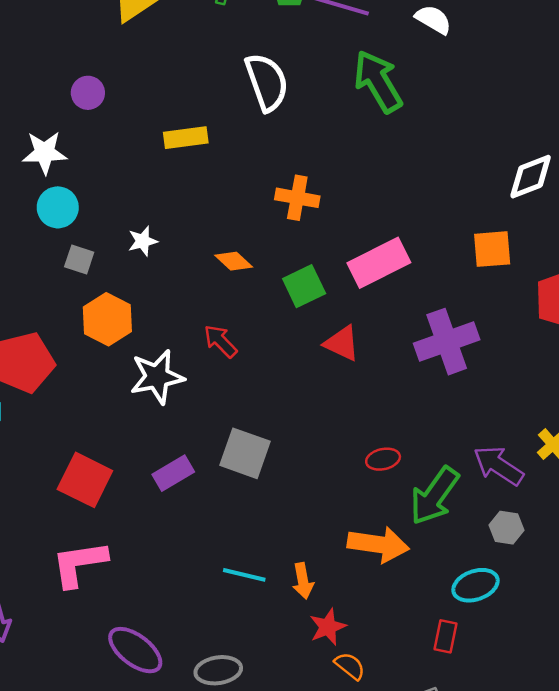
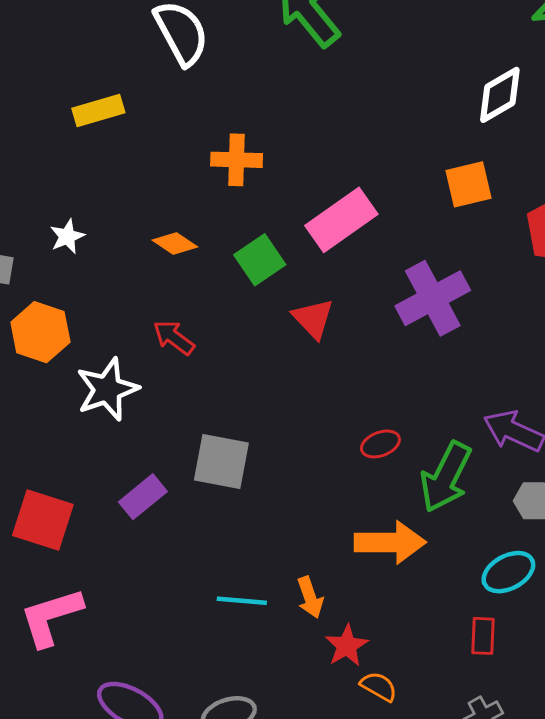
red triangle: (342, 343) -> (313, 319), turned 30

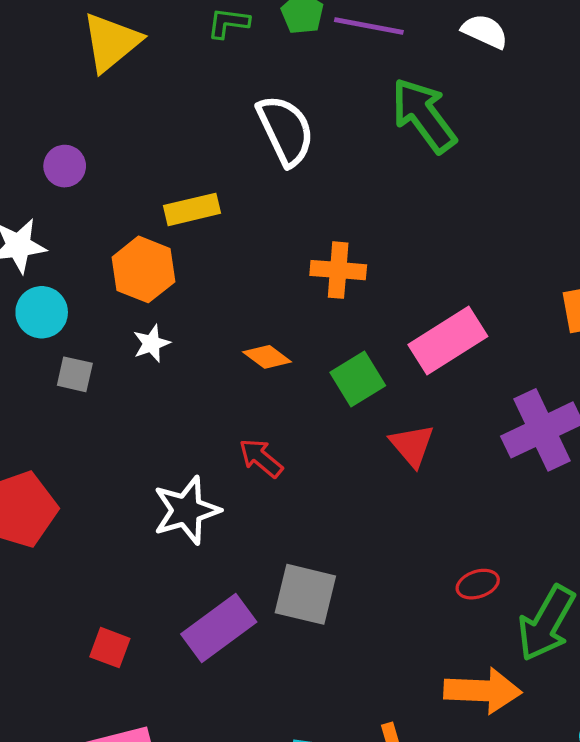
orange hexagon: (40, 332) -> (143, 269), moved
purple rectangle: (143, 497) -> (219, 628), size x1.4
red square: (43, 520) -> (110, 648), size x0.6

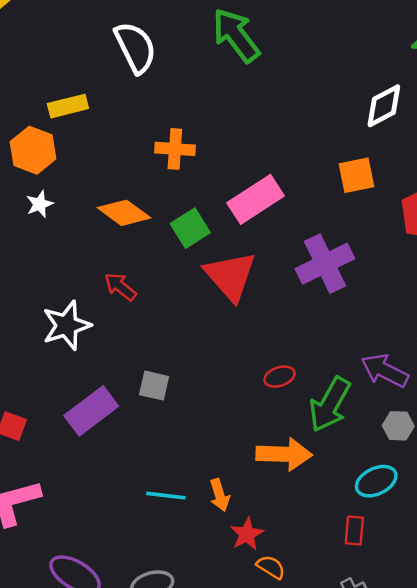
orange diamond: (267, 357) -> (124, 213), size x1.5
red triangle: (412, 445) -> (230, 276), size x1.6
gray square: (305, 594) -> (154, 386), size x0.7

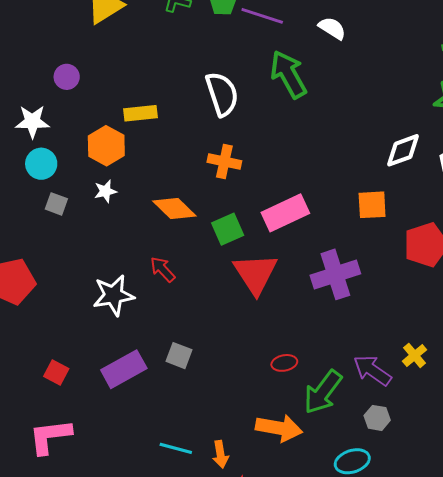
white semicircle: (135, 47) -> (222, 94), moved

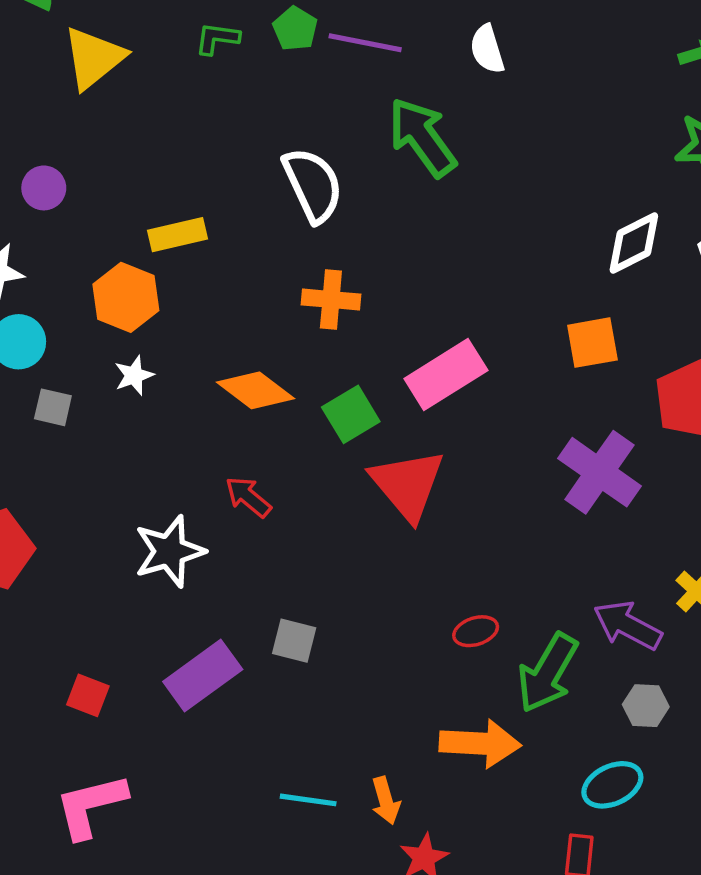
white semicircle: (332, 28) -> (487, 49), turned -132
purple cross: (335, 274) -> (599, 472), moved, turned -30

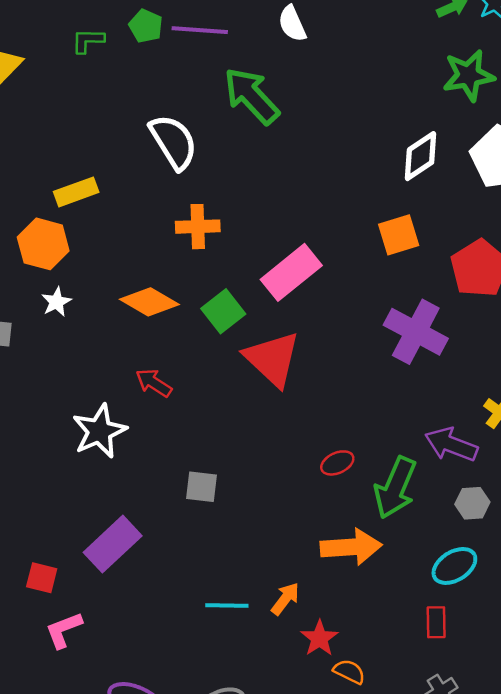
purple rectangle: (203, 675) -> (113, 544), moved
red square: (88, 695) -> (42, 578), moved
orange arrow: (386, 801) -> (285, 599), turned -120
pink L-shape: (91, 806) -> (64, 630), size x0.7

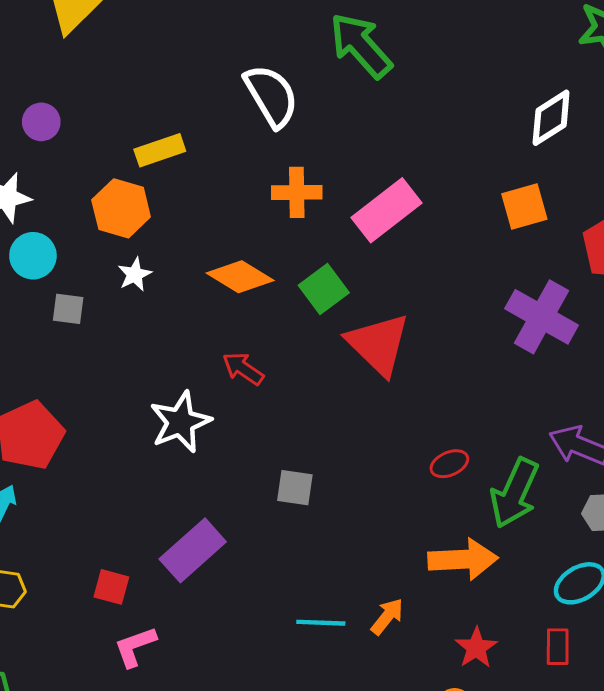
pink rectangle: (291, 272) -> (387, 210), moved
red star: (319, 638) -> (476, 648), moved

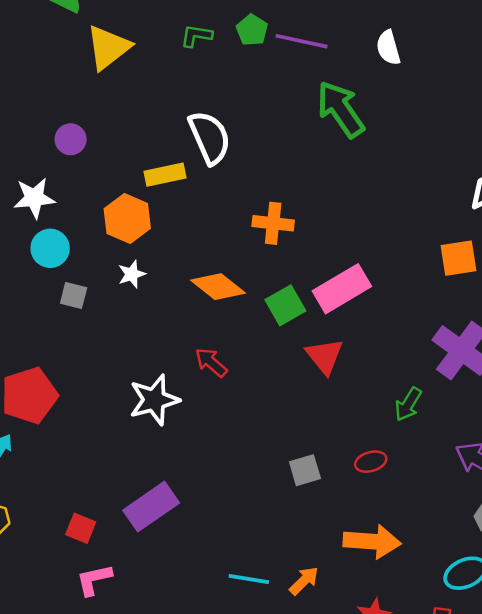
white semicircle: (271, 96) -> (210, 137), moved
pink rectangle: (387, 210) -> (342, 289), moved
red triangle: (378, 344) -> (325, 356), size x0.7
gray square: (295, 488) -> (305, 470), moved, turned -32
green arrow: (515, 493) -> (408, 404), moved, size x0.6

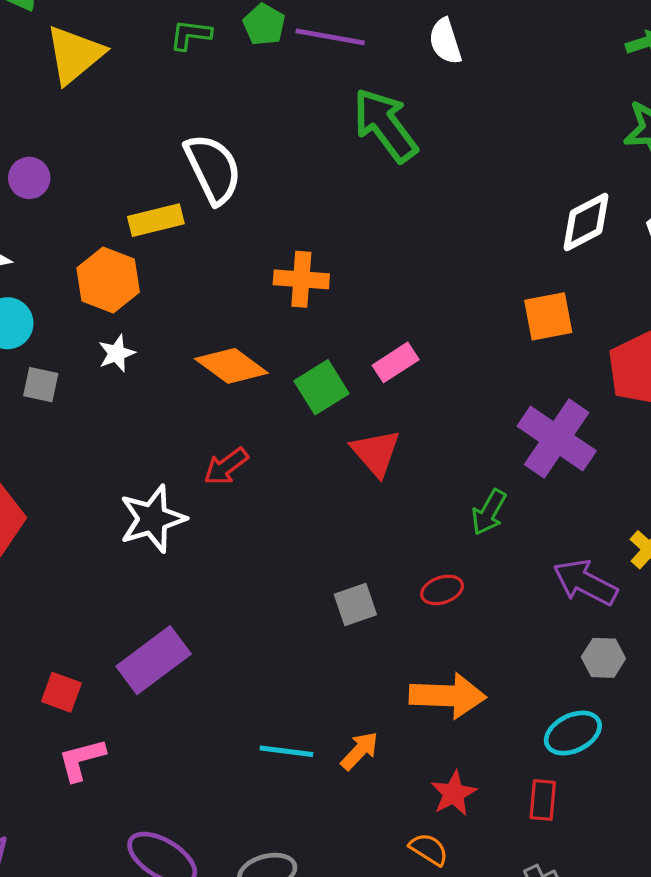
pink rectangle: (342, 289) -> (396, 362), size x0.6
red arrow: (211, 362) -> (226, 466), turned -76

